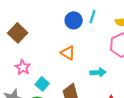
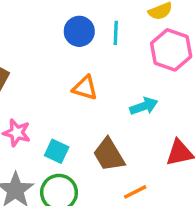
cyan line: (93, 17) -> (116, 33), moved

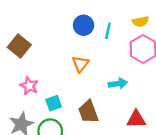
orange triangle: (85, 88) -> (80, 64), turned 42
cyan square: (57, 151) -> (54, 103), turned 35

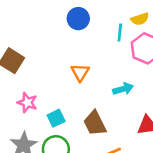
blue circle: (84, 25) -> (78, 19), moved
cyan line: (108, 31) -> (120, 33), moved

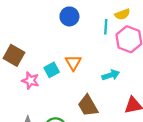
pink star: (27, 103) -> (30, 81), moved
cyan square: (56, 118) -> (52, 70), moved

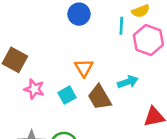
cyan square: (52, 70) -> (67, 95), moved
brown trapezoid: (88, 106) -> (99, 97), moved

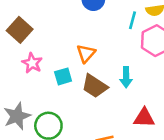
cyan arrow: (128, 82) -> (126, 77), turned 96
brown trapezoid: (99, 97) -> (95, 86), turned -40

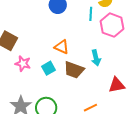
orange triangle: (86, 53) -> (62, 47), turned -35

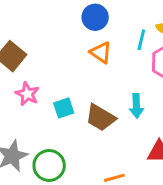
orange triangle: (62, 47) -> (101, 53), moved

